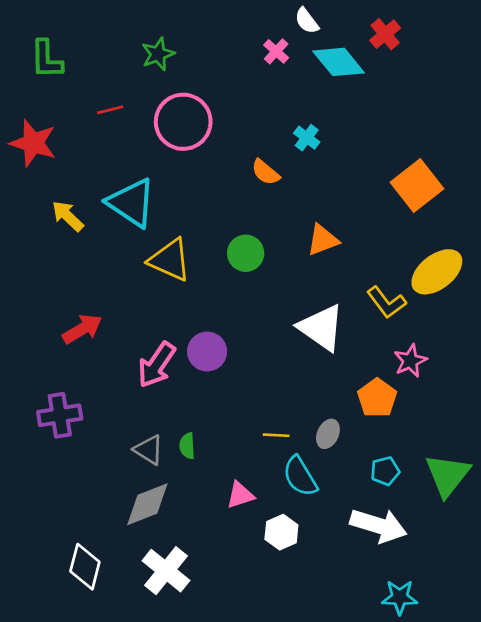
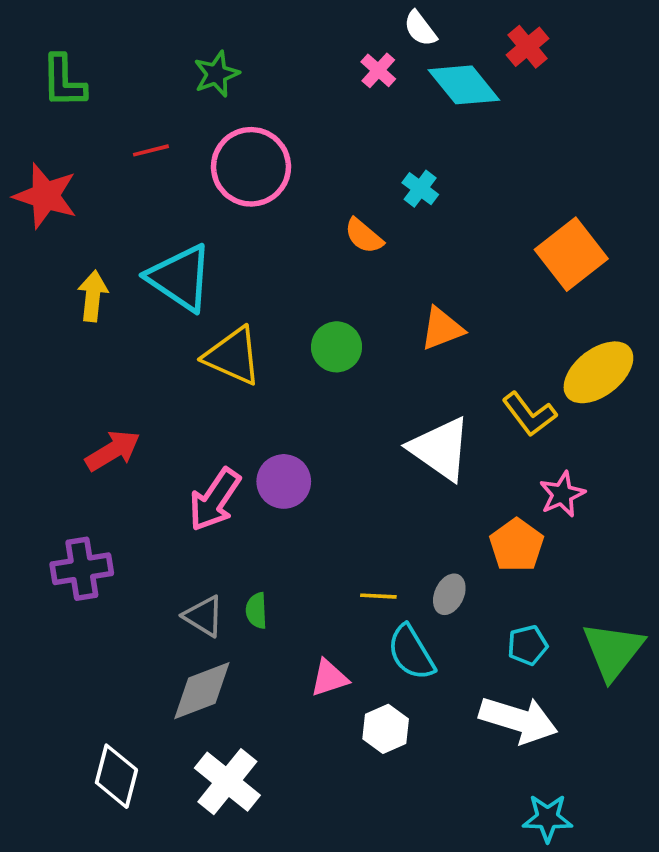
yellow arrow: (68, 216) -> (93, 296), turned 52

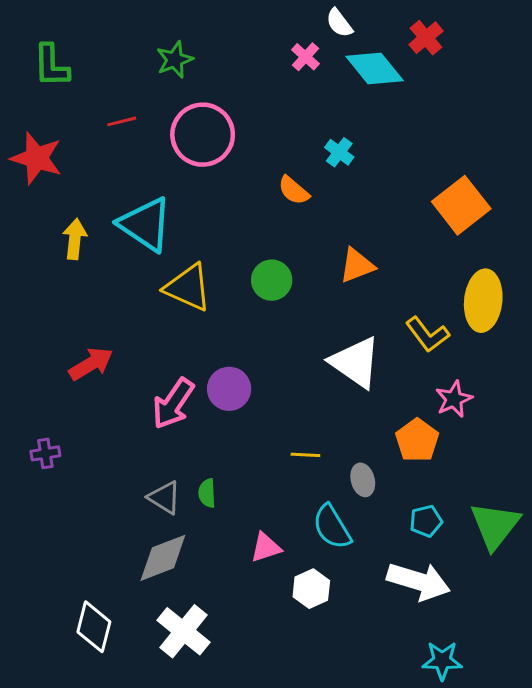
yellow ellipse: (598, 372) -> (483, 301), turned -46
purple cross: (82, 569) -> (45, 453), moved, size x0.6
gray ellipse: (449, 594) -> (363, 480), turned -40
yellow line: (378, 596) -> (305, 455), moved

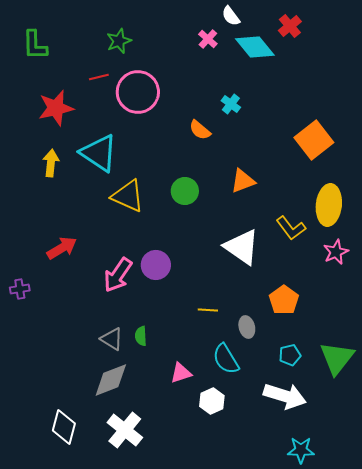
red line: (122, 121) -> (99, 77), moved
red star: (37, 158) -> (56, 108), moved, turned -30
pink star: (454, 399) -> (336, 252), moved
purple cross: (45, 453) -> (20, 289), moved

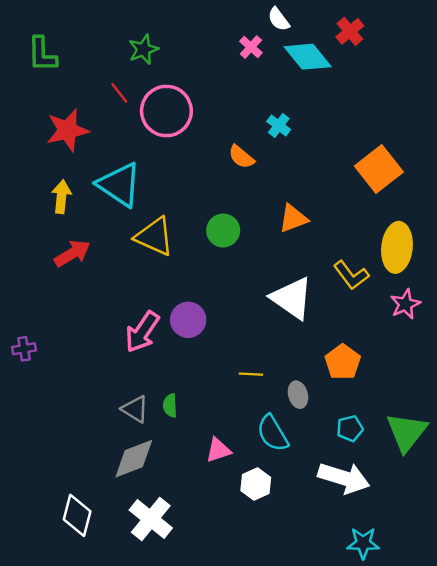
red line: (99, 77) -> (119, 93), turned 66
red arrow: (62, 248) -> (72, 253), moved

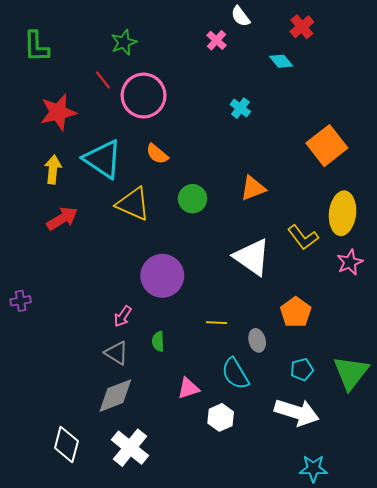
cyan diamond: (308, 57) -> (281, 61), moved, size x0.6
orange semicircle: (241, 157) -> (157, 154), moved
purple circle: (188, 320) -> (162, 276), size x1.4
pink arrow: (142, 332) -> (123, 316), moved, size x0.6
green semicircle: (170, 406) -> (158, 341), moved

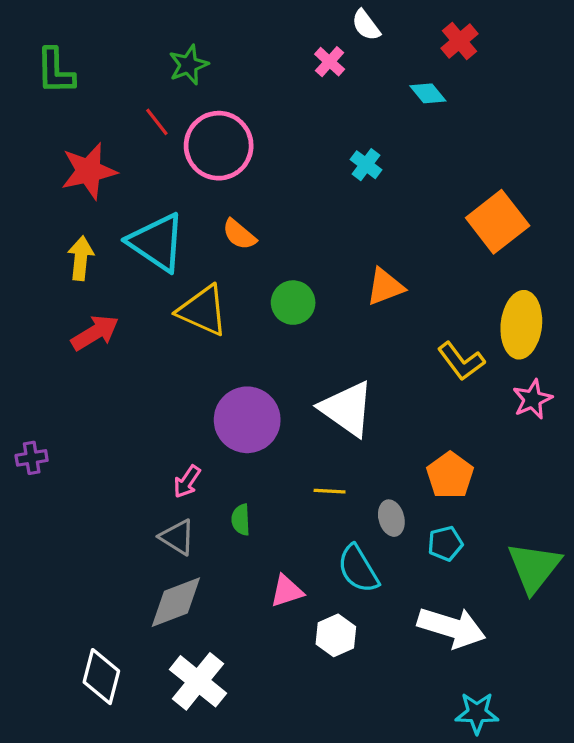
white triangle: (252, 257) -> (347, 409), moved
cyan pentagon: (302, 370) -> (445, 543), moved

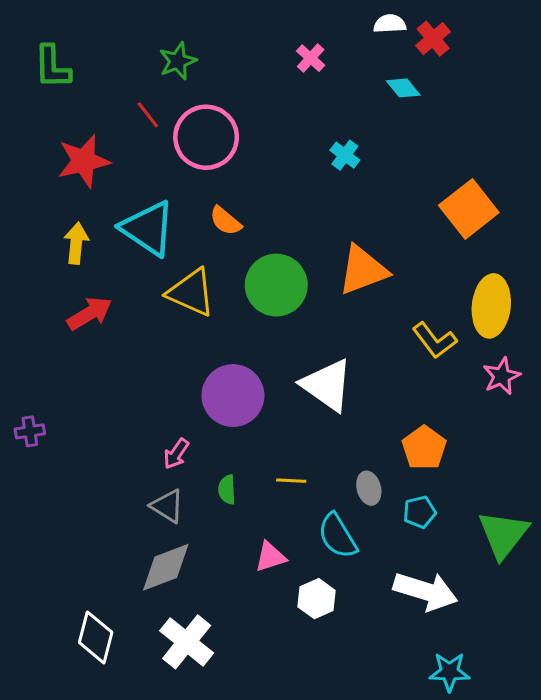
white semicircle: (366, 25) -> (390, 24), moved, turned 124
orange triangle: (385, 287) -> (363, 270), size x1.4
green circle: (293, 303) -> (276, 285), size x1.5
yellow line: (330, 491) -> (291, 481), moved

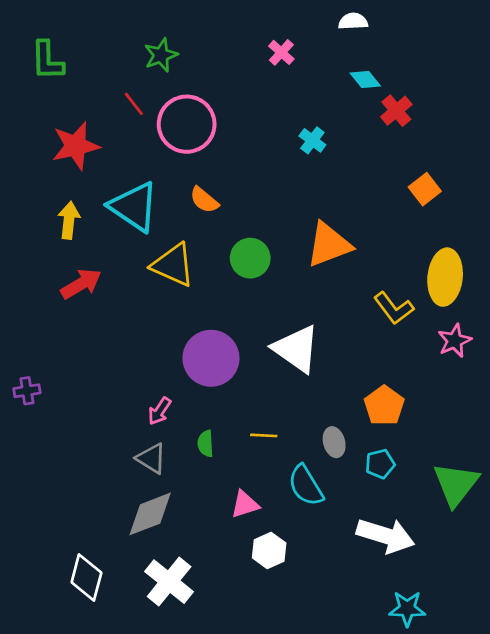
red cross: (433, 39) -> (396, 111), moved
orange square: (469, 209) -> (425, 189), size x0.6
green circle: (276, 285) -> (250, 258), size x0.7
white hexagon: (317, 599) -> (269, 550), moved

